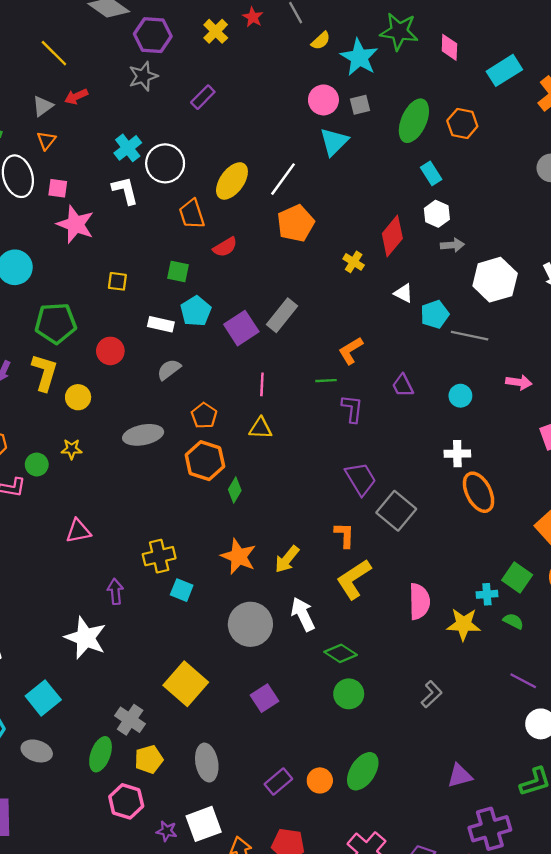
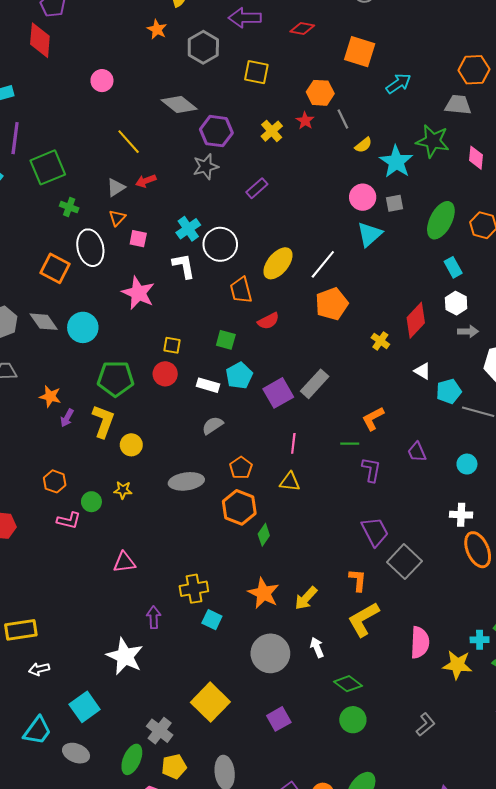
pink square: (58, 188) -> (138, 239), moved
red circle: (110, 351) -> (165, 374), moved
white arrow: (303, 614) -> (317, 647), size x0.7

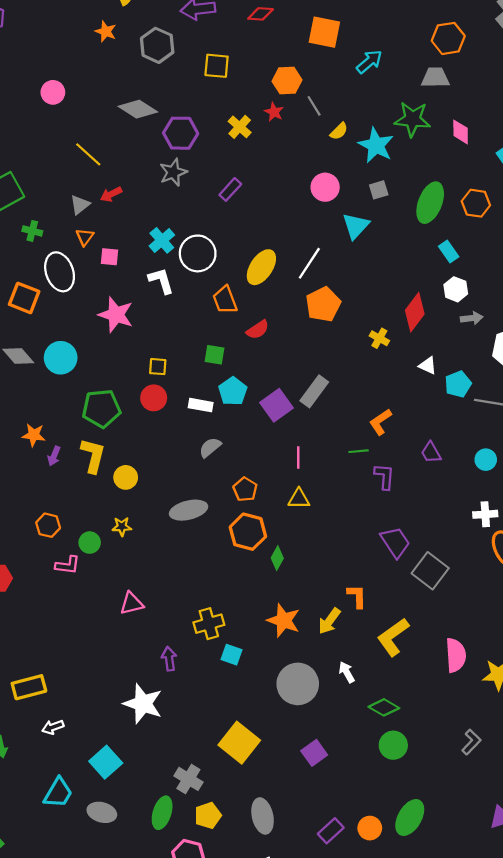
pink circle: (363, 197) -> (325, 187), moved
orange L-shape: (358, 580) -> (357, 596), moved

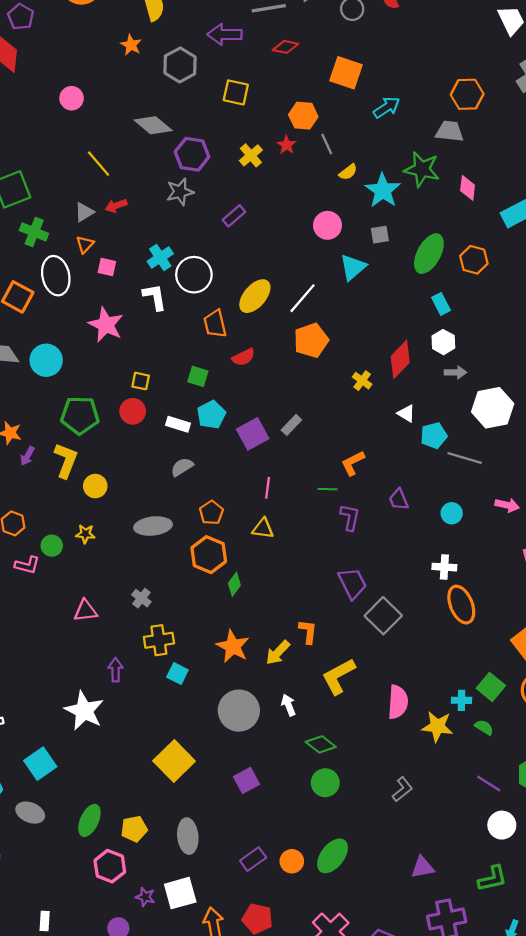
green cross: (32, 231) -> (34, 232), size x1.4
gray rectangle: (314, 391) -> (291, 425), size x0.7
gray cross: (188, 779) -> (141, 598), moved, size x0.7

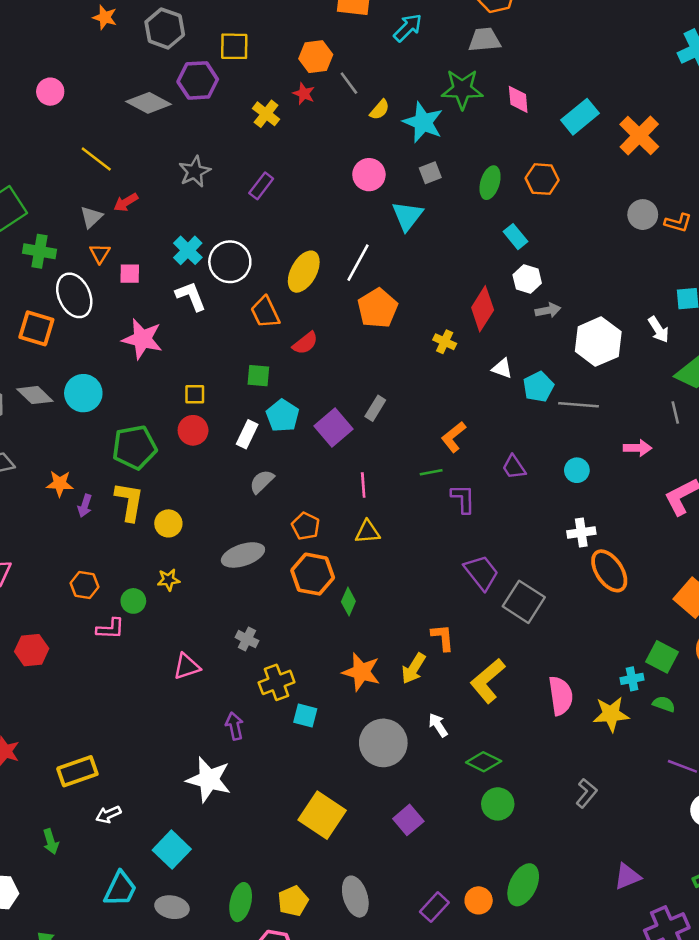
purple hexagon: (192, 154) -> (198, 80), moved
green ellipse: (429, 254) -> (490, 183), size x0.7
white rectangle: (178, 424) -> (247, 434), turned -70

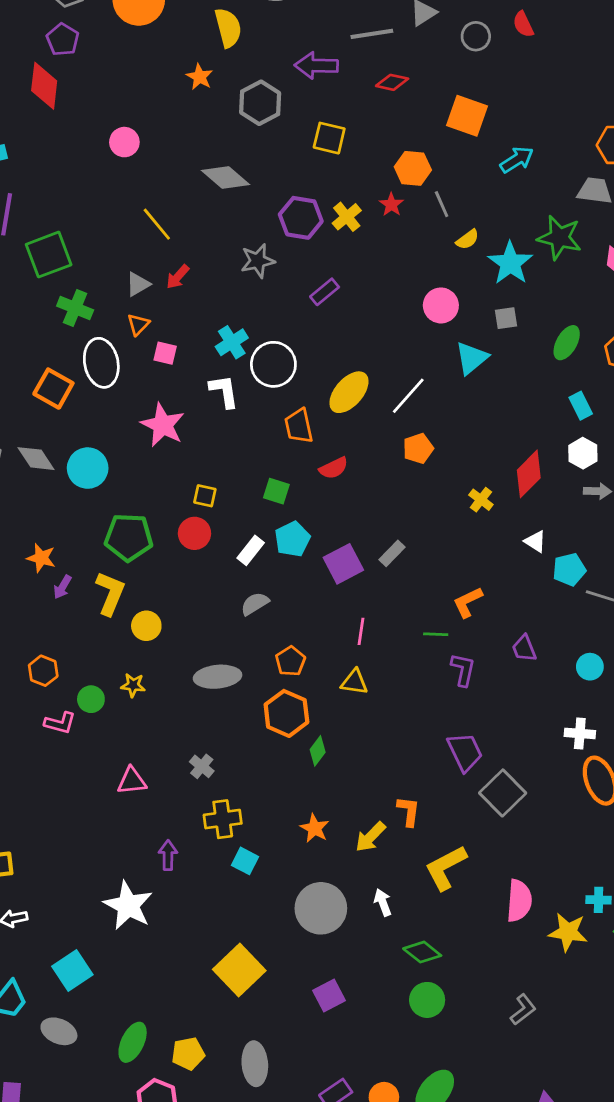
purple hexagon: (198, 80) -> (301, 218), moved
red arrow: (126, 202) -> (178, 277), turned -30
orange pentagon: (378, 308) -> (418, 448), size x0.7
orange star: (361, 672) -> (315, 828), size x0.7

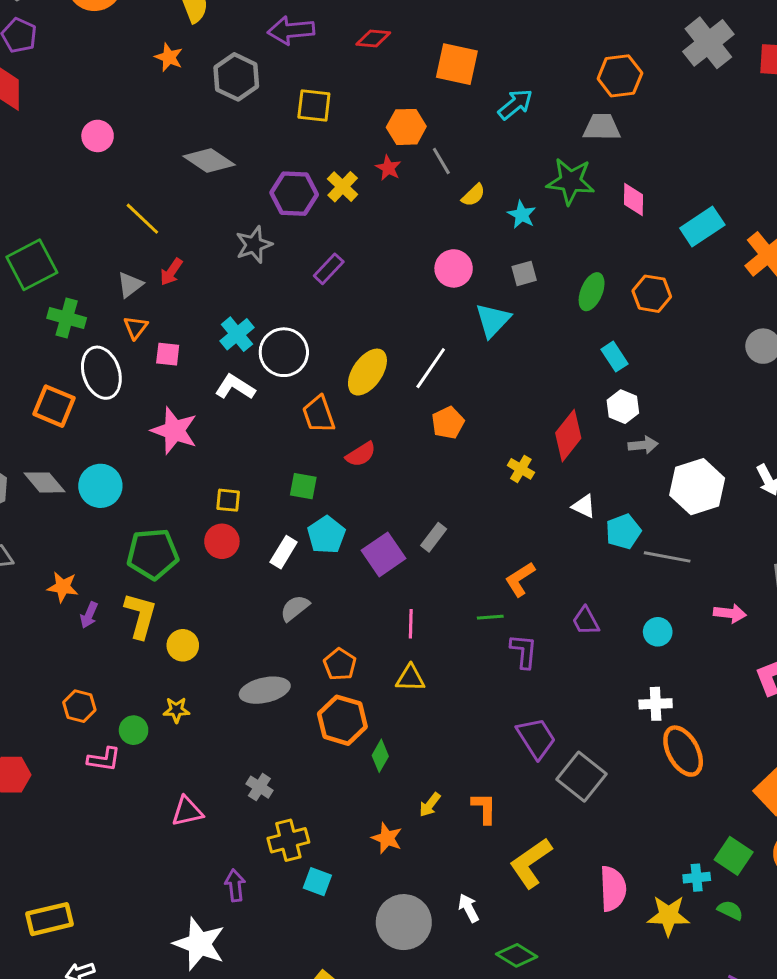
cyan star: (510, 263) -> (522, 215), size x0.6
white L-shape: (224, 391) -> (235, 387), turned -42
yellow arrow: (370, 837) -> (430, 805), moved, size x0.7

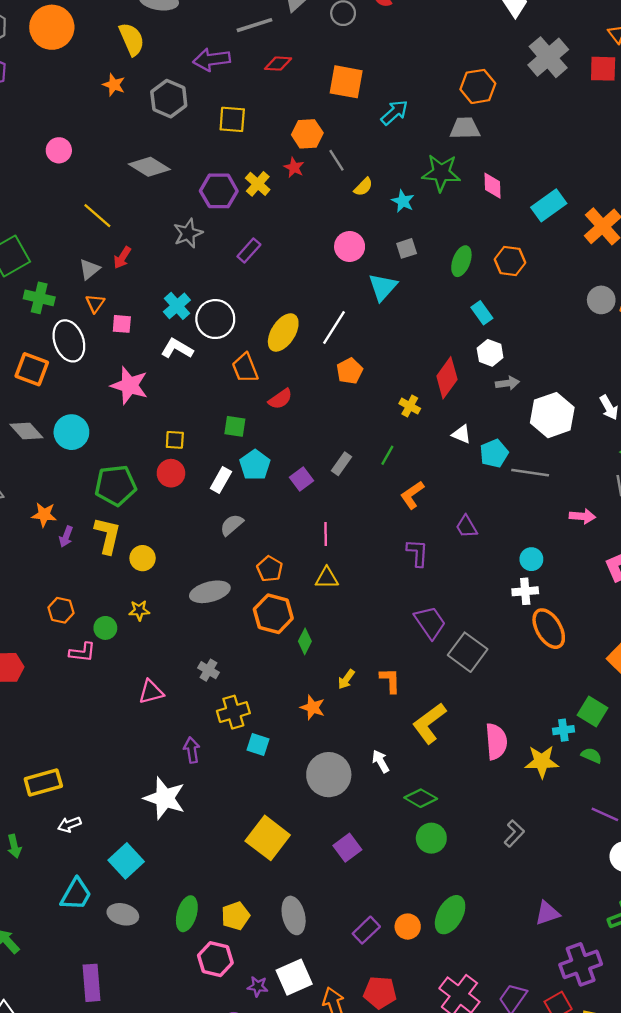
purple square: (383, 554) -> (302, 479), size x0.7
green line: (490, 617) -> (387, 455), moved, turned -54
cyan circle: (658, 632) -> (531, 559), moved

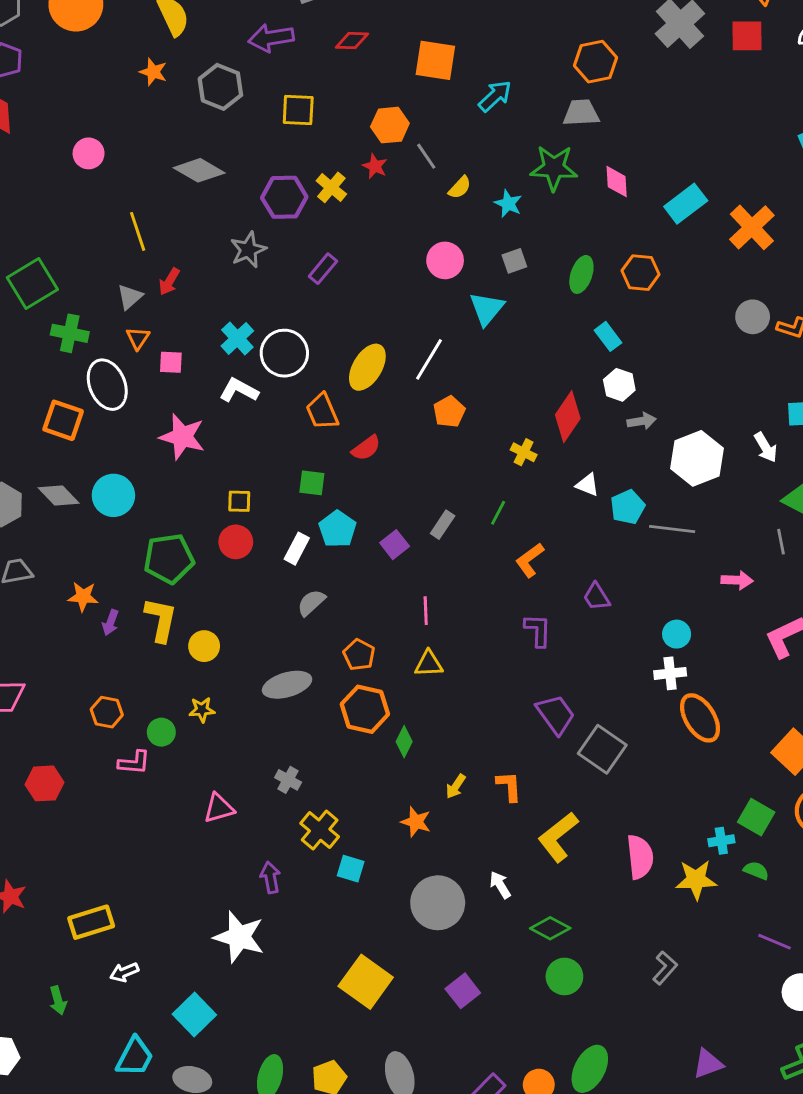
yellow line: (97, 216) -> (138, 231), turned 32
yellow cross: (233, 712) -> (320, 830), turned -32

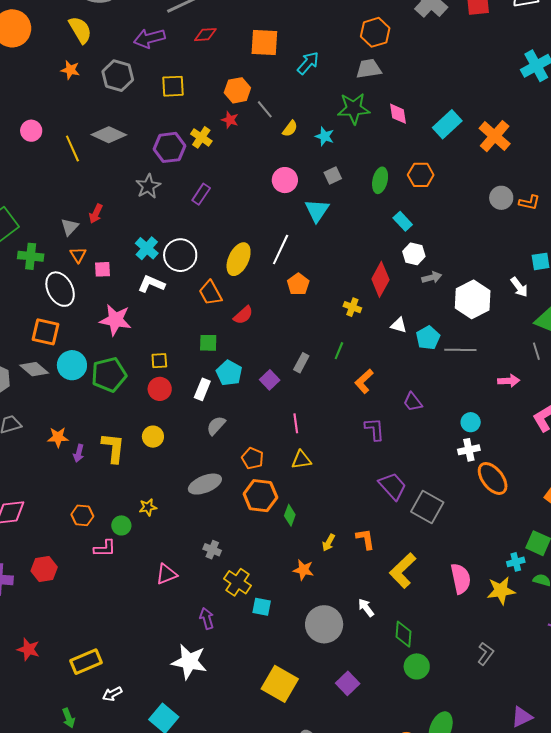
yellow line: (138, 231) -> (72, 149), moved
orange square: (63, 420) -> (45, 332), moved
green pentagon: (169, 559) -> (109, 375), moved
yellow circle: (204, 646) -> (153, 437), moved
green diamond: (550, 928) -> (404, 634), turned 72

